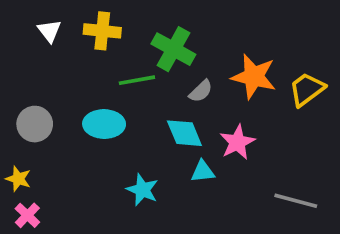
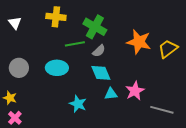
white triangle: (49, 31) -> (15, 23), moved
gray semicircle: (201, 91) -> (99, 51), moved
pink star: (237, 142) -> (135, 91), moved

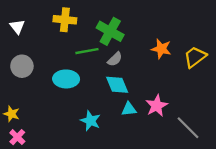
orange star: (139, 42) -> (161, 49), size x0.7
gray circle: (19, 68) -> (22, 66), moved
gray line: (162, 110) -> (188, 128), turned 30

